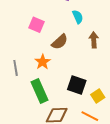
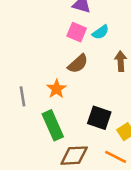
cyan semicircle: (78, 17) -> (101, 32), turned 80
pink square: (37, 25) -> (77, 32), moved

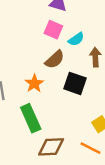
cyan semicircle: (101, 32) -> (76, 39), moved
black square: (99, 118) -> (75, 83), moved

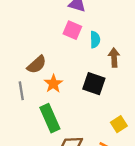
cyan semicircle: (76, 39) -> (95, 40), turned -56
brown semicircle: (55, 60) -> (37, 65), moved

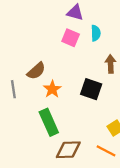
cyan semicircle: (95, 40) -> (96, 33), moved
gray line: (21, 91) -> (13, 89), moved

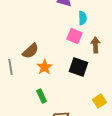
pink square: (71, 38) -> (75, 36), moved
green rectangle: (49, 122) -> (42, 96), size x0.6

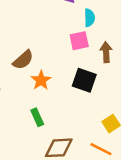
pink square: (75, 36) -> (79, 41), turned -35

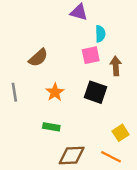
brown semicircle: (23, 60) -> (38, 58), moved
green rectangle: (37, 117) -> (51, 127), turned -56

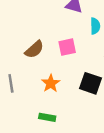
pink square: (91, 55) -> (67, 47), moved

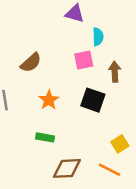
pink square: (67, 47) -> (84, 60), moved

